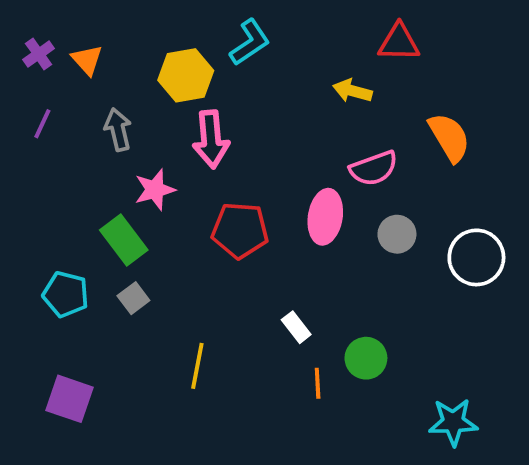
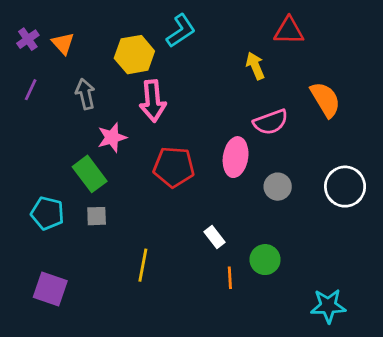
yellow arrow: (352, 91) -> (255, 66), turned 52
gray circle: (397, 234) -> (278, 187), moved
gray square: (133, 298) -> (97, 216), turned 35

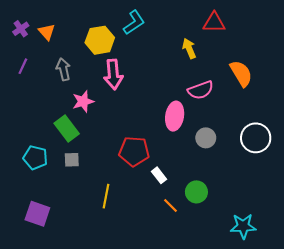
red pentagon: (174, 167) -> (134, 151), moved
orange line: (230, 278) -> (170, 205), turned -42

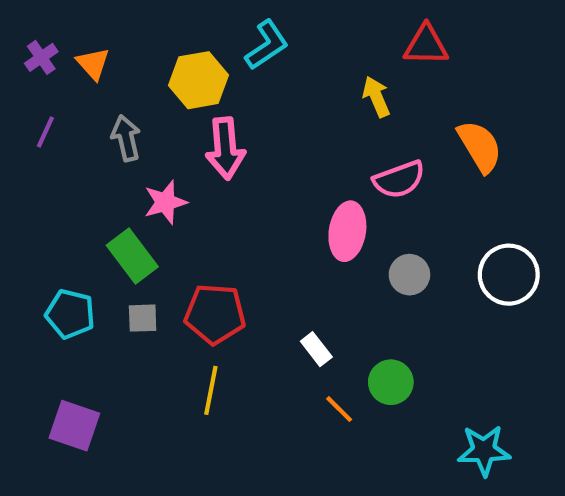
red pentagon: (134, 151) -> (215, 314), moved

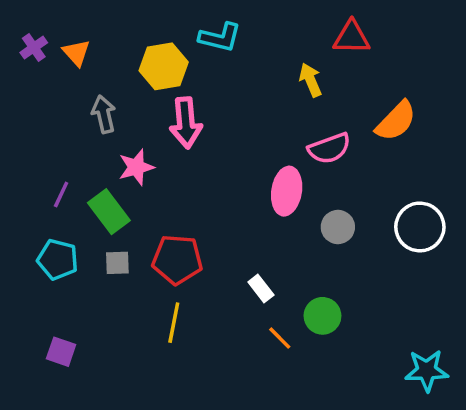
cyan L-shape: (267, 45) -> (220, 37), turned 48
purple line: (45, 132) -> (61, 195), moved
orange semicircle: (480, 146) -> (396, 121), turned 75
purple square: (74, 426) -> (61, 352), size x0.7
cyan star: (484, 450) -> (427, 371), moved

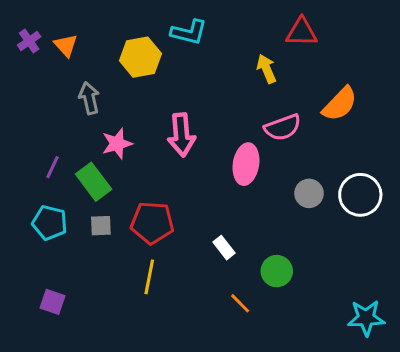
pink arrow: (186, 123) -> (181, 135), moved
gray circle: (338, 227) -> (309, 193), moved
orange line: (280, 338) -> (240, 303), moved

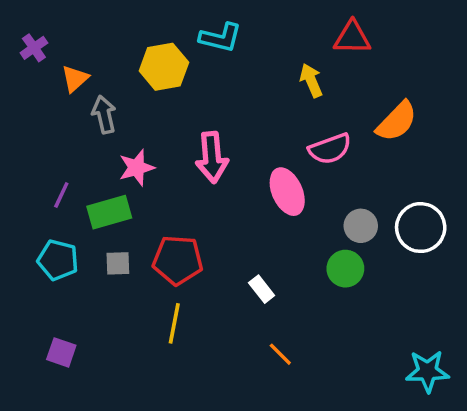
orange triangle: (66, 45) -> (75, 79), moved, turned 30
pink ellipse: (246, 164) -> (287, 192), turned -33
green rectangle: (94, 182) -> (109, 212), turned -69
green circle: (277, 271) -> (345, 269), moved

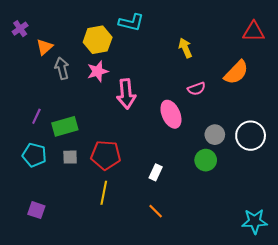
red triangle: (352, 38) -> (254, 32), moved
pink semicircle: (330, 149) -> (196, 89), size x0.7
pink star: (137, 168) -> (98, 71), moved
white rectangle: (262, 289) -> (156, 172), turned 63
orange line: (280, 354) -> (156, 211), moved

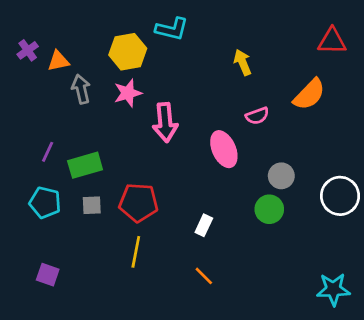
purple cross: (20, 29) -> (28, 50), moved
orange triangle: (45, 47) -> (58, 61), turned 30
white circle: (251, 136) -> (340, 196), moved

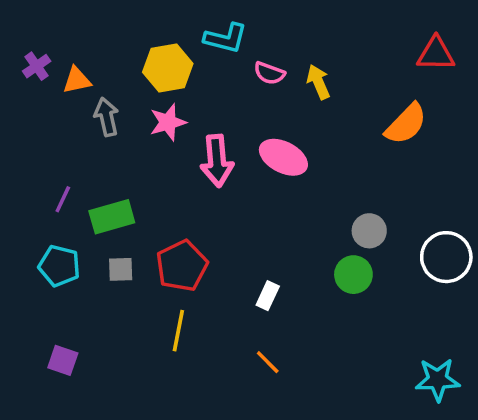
pink semicircle: (257, 116) -> (269, 73), moved, turned 40
pink ellipse: (224, 149) -> (283, 157), moved, turned -39
red pentagon: (138, 203) -> (182, 266), turned -30

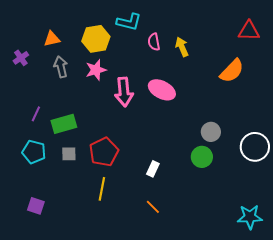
purple cross: (37, 66) -> (21, 58), moved
pink semicircle: (269, 73) -> (154, 42), turned 60
orange triangle: (77, 80) -> (52, 39), moved

